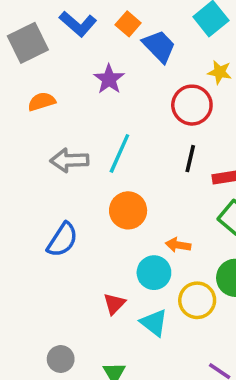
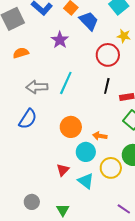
orange circle: (128, 210) -> (71, 127), moved
blue semicircle: (62, 240) -> (28, 119), moved

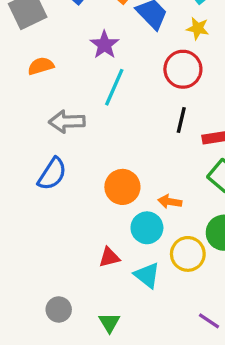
yellow star: (124, 36) -> (198, 28), moved
cyan line: (66, 83) -> (114, 87), moved
red triangle: (63, 170) -> (109, 257), turned 32

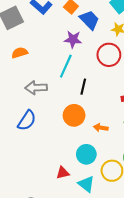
purple star: (104, 45) -> (73, 39), moved, turned -30
black line: (181, 120) -> (83, 87), moved
orange circle: (122, 187) -> (74, 115), moved
orange arrow: (170, 202) -> (101, 128), moved

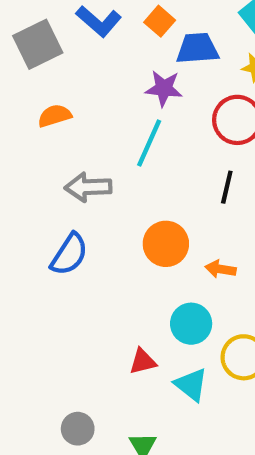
blue trapezoid: (89, 20) -> (197, 49), turned -50
black line: (83, 87) -> (227, 187), moved

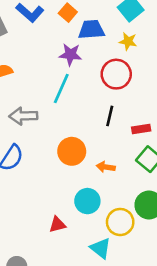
cyan triangle: (191, 385) -> (101, 248), moved

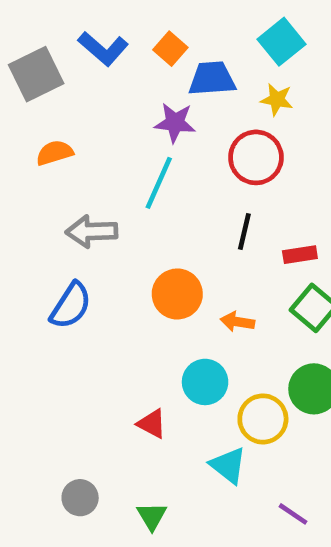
red triangle: (57, 225) -> (152, 424), turned 42

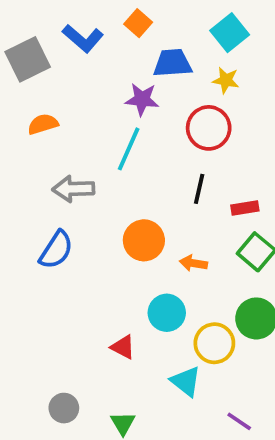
orange square: (170, 49) -> (138, 23), moved

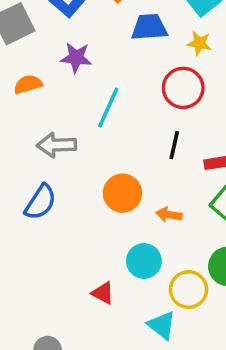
purple star: (142, 99) -> (76, 58), moved

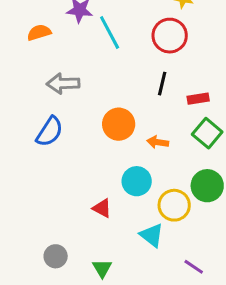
cyan line: (108, 108) -> (110, 33), moved, turned -52

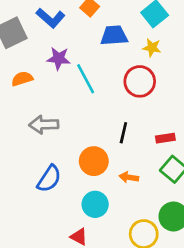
black line: (162, 84) -> (123, 133), moved
blue semicircle: (50, 132) -> (49, 179), moved
cyan circle: (137, 181) -> (95, 204), moved

